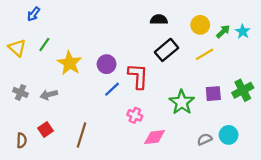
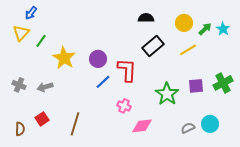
yellow triangle: (17, 48) -> (21, 33), moved, turned 30

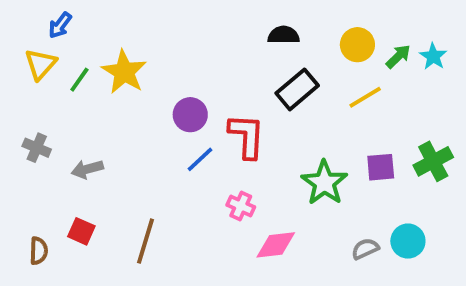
yellow star: (64, 58) -> (124, 72), moved
gray cross: (19, 85) -> (37, 148), moved
red square: (42, 119) -> (81, 231), turned -32

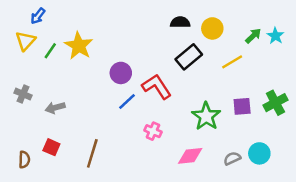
yellow circle: (357, 45) -> (212, 28), moved
red L-shape: (247, 136) -> (157, 87), turned -36
pink diamond: (276, 245) -> (190, 156), moved

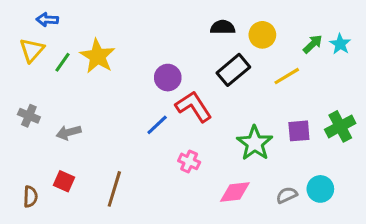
blue arrow: (38, 16) -> (47, 20), turned 56
purple circle: (121, 73) -> (168, 78), moved

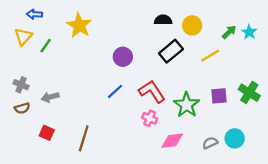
yellow star: (98, 56) -> (79, 25), moved
red L-shape: (194, 107) -> (152, 91), moved
green cross: (340, 126) -> (249, 93), turned -30
pink cross: (189, 161) -> (150, 118), moved
brown semicircle: (30, 197) -> (22, 108), moved, turned 72

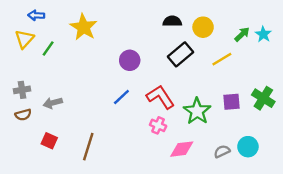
gray cross: (21, 85) -> (22, 90), turned -32

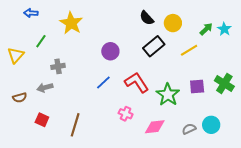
black semicircle: (172, 21) -> (147, 18), turned -133
yellow triangle: (24, 39) -> (16, 55), moved
gray cross: (22, 90) -> (58, 66), moved
pink cross: (158, 125) -> (126, 114), moved

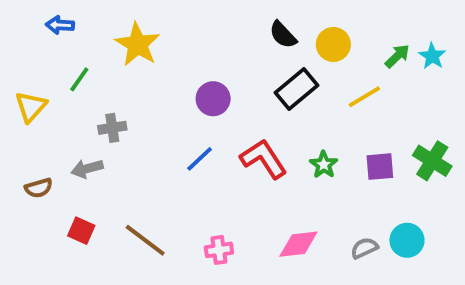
green star: (168, 95) -> (324, 165), moved, size x0.6
pink cross: (126, 114) -> (219, 250), moved, turned -32
brown line: (75, 125) -> (145, 240), turned -70

